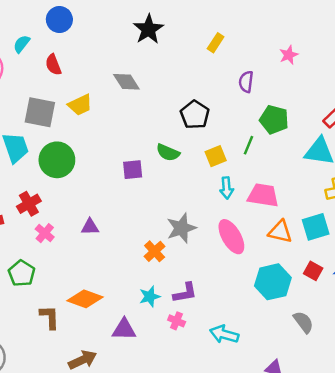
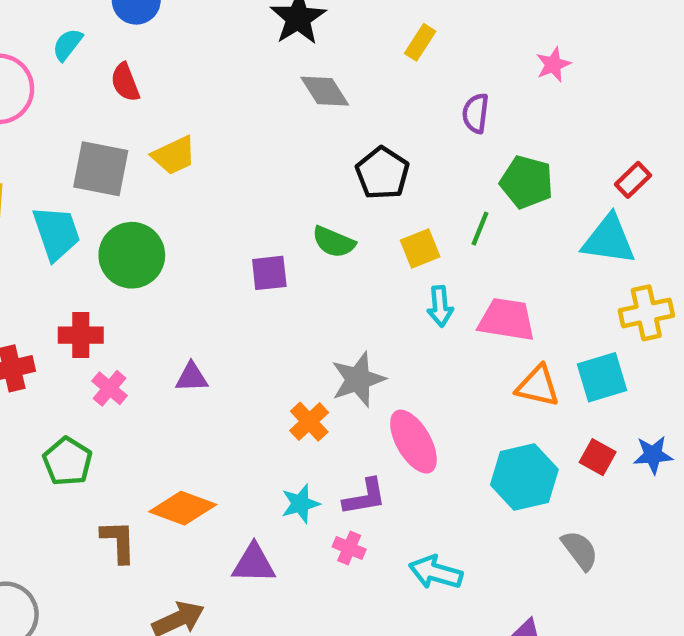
gray diamond: (126, 82) -> (325, 91), moved
red cross: (29, 204) -> (81, 335), turned 30
pink ellipse: (231, 237) -> (413, 442), moved

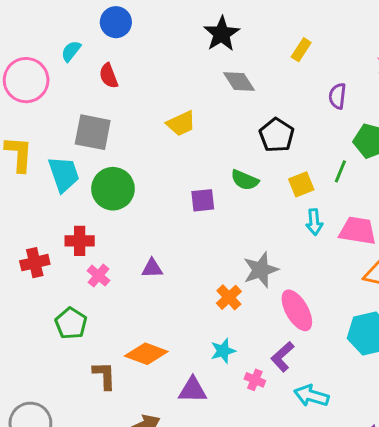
yellow trapezoid: (174, 155) -> (181, 124), moved
purple L-shape: (365, 497) -> (282, 357), moved, turned 148

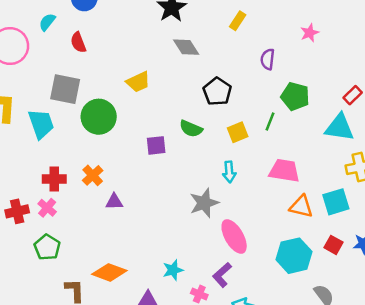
green circle: (113, 189) -> (99, 117), moved
cyan arrow: (314, 222) -> (229, 172), moved
red cross: (35, 263) -> (17, 211), moved
pink cross: (98, 276) -> (47, 208), moved
orange cross: (229, 297) -> (93, 175), moved

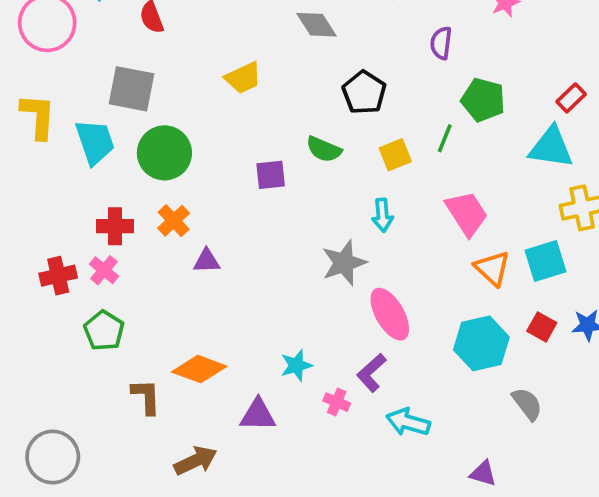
green circle: (99, 117) -> (164, 153), moved
pink trapezoid: (284, 171) -> (467, 213), turned 48
orange triangle: (301, 207) -> (492, 268), turned 30

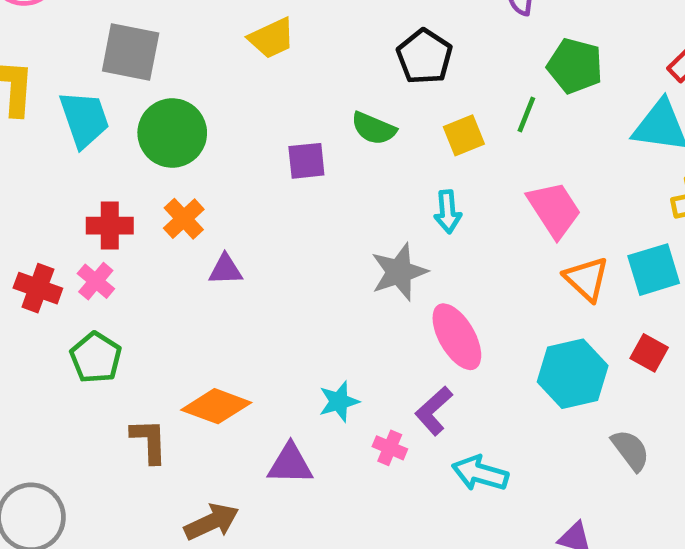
red cross: (58, 276) -> (38, 288), turned 33

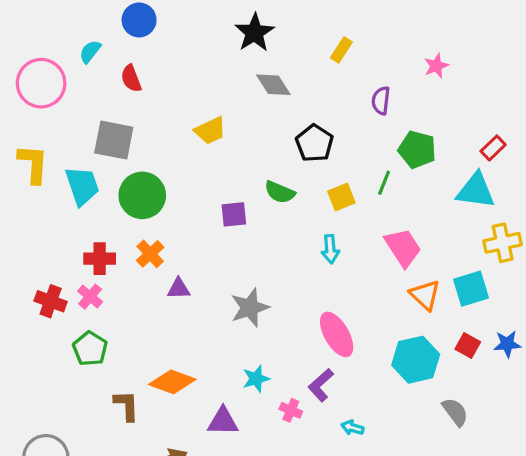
gray star: (399, 272) -> (250, 308), moved
cyan arrow: (480, 473) -> (352, 428), size x0.6

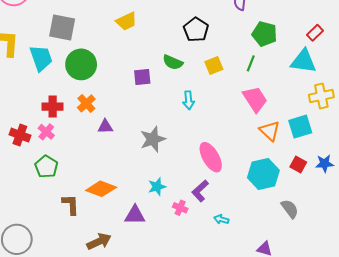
green line: (384, 183) -> (251, 63), moved
cyan arrow: (330, 249) -> (189, 100), moved

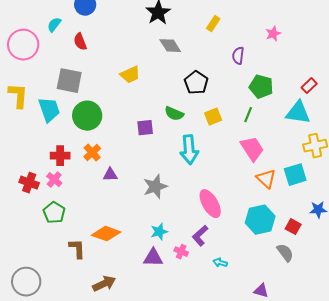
cyan arrow: (189, 100) -> (189, 150), size x1.6
red square: (298, 165) -> (293, 227), moved
purple triangle: (135, 215) -> (153, 258), moved

